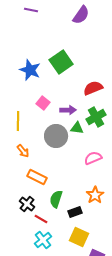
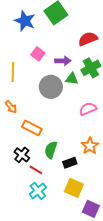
orange arrow: (23, 151) -> (11, 107), moved

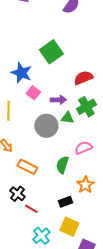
blue star: (25, 21) -> (21, 73), moved
green semicircle: (51, 150) -> (62, 165), moved
cyan cross: (38, 191) -> (41, 236), moved

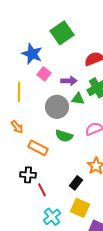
green semicircle: (62, 165) -> (64, 136), moved, turned -90
black cross: (17, 194) -> (28, 175), turned -35
black rectangle: (65, 202) -> (76, 183), turned -32
red line: (31, 209) -> (42, 190), turned 32

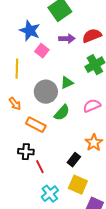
purple arrow: (69, 81) -> (67, 39), moved
green triangle: (78, 99) -> (67, 83), moved, turned -32
gray circle: (57, 107) -> (46, 92), moved
green semicircle: (64, 136) -> (62, 113), turned -66

